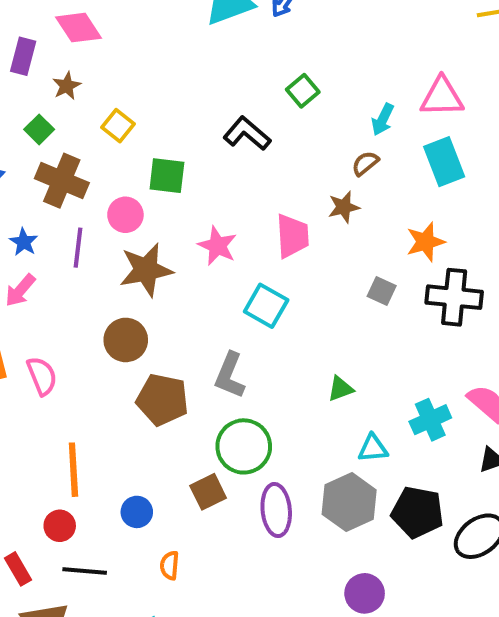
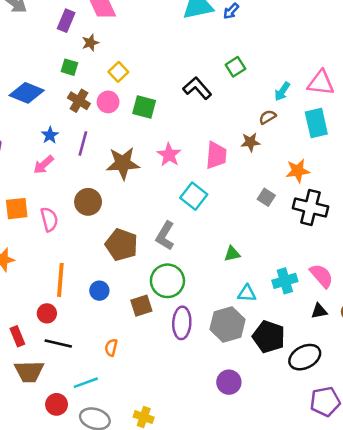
green square: (39, 129) -> (69, 67), turned -36
brown cross: (62, 181) -> (79, 101), size x0.7
pink circle: (125, 215) -> (108, 102), moved
brown circle: (126, 340) -> (88, 202), moved
blue circle: (137, 512) -> (99, 291), moved

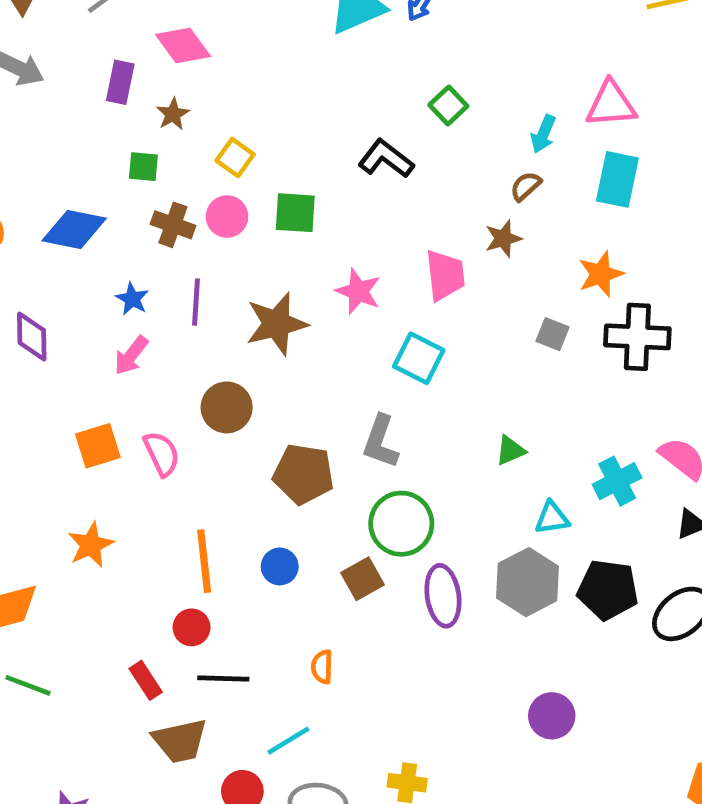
cyan rectangle: (316, 123) -> (617, 179), turned 36
purple circle: (229, 382) -> (552, 716), moved

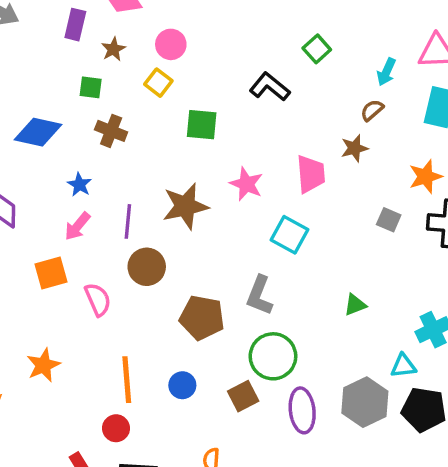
pink circle: (227, 217) -> (171, 44), moved
purple line: (196, 302) -> (128, 221), moved
orange square: (98, 446) -> (51, 273), moved
cyan triangle: (552, 518) -> (403, 366), moved

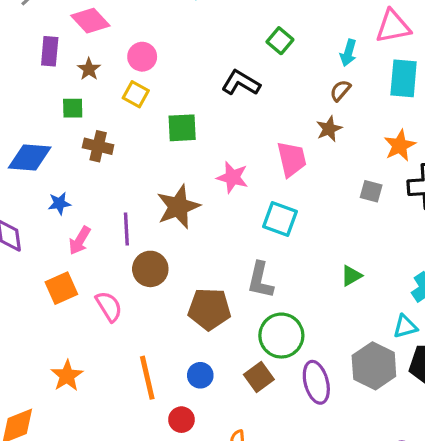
blue star: (79, 185) -> (59, 203), moved, turned -30
red circle: (116, 428) -> (181, 420), moved

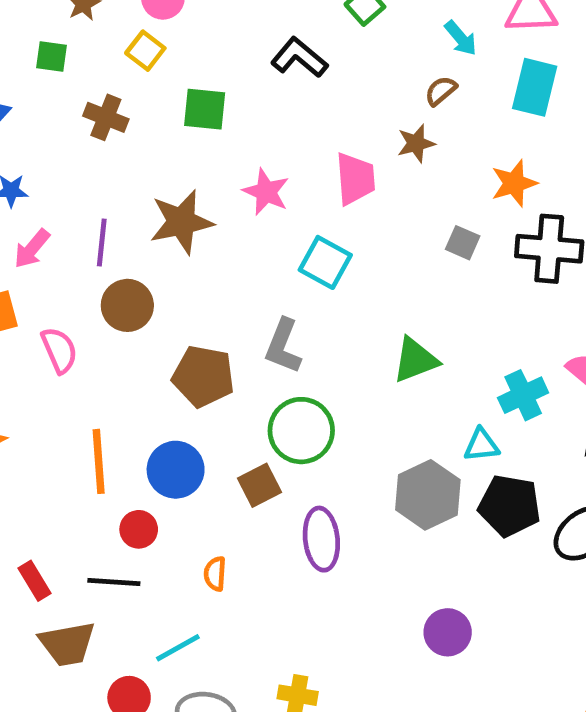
cyan arrow: (348, 53) -> (461, 38), turned -65
brown cross: (98, 146) -> (106, 117), moved
green triangle: (351, 276) -> (415, 360), size x1.5
blue circle: (200, 375) -> (176, 470), size x1.5
purple ellipse: (316, 382) -> (321, 539), moved

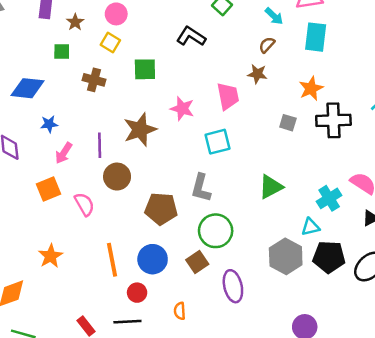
brown star: (416, 143) -> (257, 74), turned 30
cyan square: (325, 262) -> (218, 142), turned -36

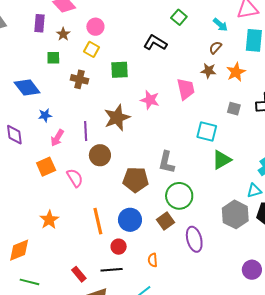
blue diamond: (28, 88) -> (27, 88), turned 48
orange star: (311, 88) -> (236, 72), moved
cyan square: (218, 142) -> (207, 132), moved, turned 30

